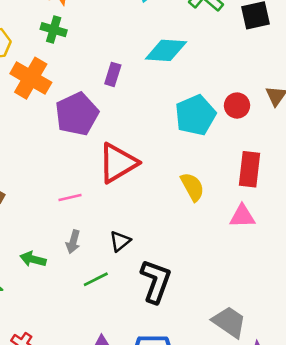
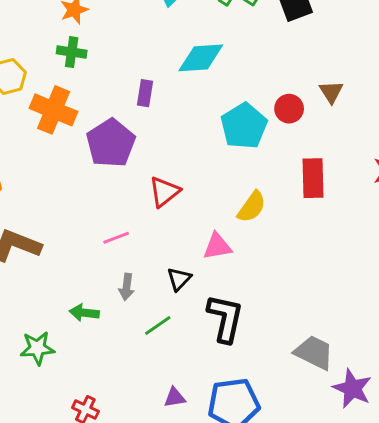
red triangle: (118, 163) -> (164, 192), size x0.7
yellow semicircle: (192, 187) -> (252, 207), turned 72
pink triangle: (242, 216) -> (217, 246), moved

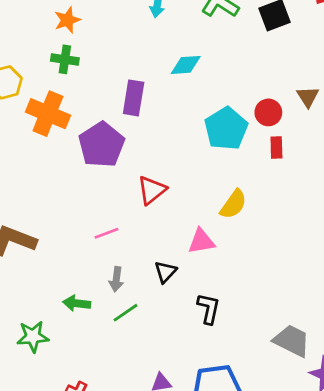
cyan diamond: (201, 58) -> (186, 65), size x0.7
purple rectangle: (145, 93) -> (134, 98), size x1.4
red rectangle: (313, 178) -> (276, 148), moved, size x0.6
black L-shape: (225, 318) -> (209, 309), size x0.7
green line: (158, 325) -> (126, 313), moved

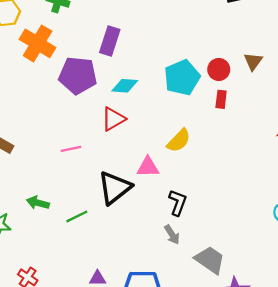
cyan diamond: (186, 65) -> (125, 86), moved
purple pentagon: (102, 145) -> (78, 75), turned 30
black triangle: (165, 272) -> (115, 188), size x1.8
gray arrow: (116, 279) -> (172, 235), moved, turned -48
black L-shape: (209, 309) -> (178, 203), moved

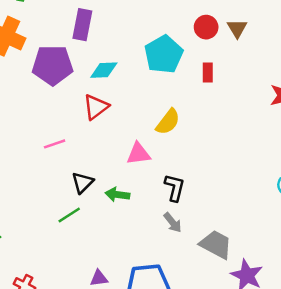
red circle: (219, 69) -> (206, 27), moved
black triangle: (115, 188) -> (83, 183), moved, size x0.6
green arrow: (38, 203) -> (117, 194), moved

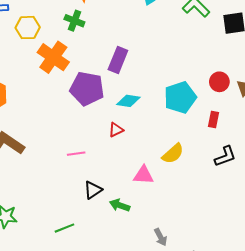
red triangle: (96, 107) -> (116, 130), size x0.7
black L-shape: (175, 188) -> (225, 156), moved, turned 45
green line: (69, 215) -> (64, 228), moved

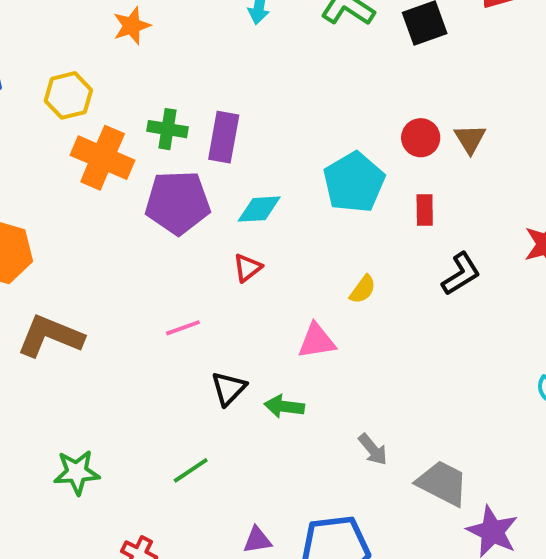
green cross: (74, 21) -> (168, 129), moved
yellow hexagon: (28, 28) -> (68, 95), moved
yellow semicircle: (173, 154) -> (363, 289), size x0.7

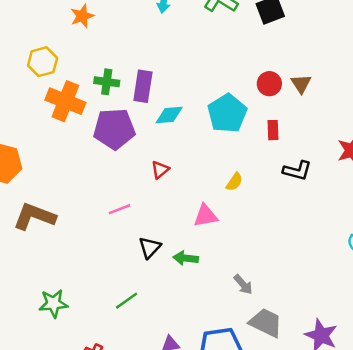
cyan diamond: (259, 209) -> (169, 115), moved
black L-shape: (461, 274) -> (297, 171), turned 48
gray trapezoid: (442, 483) -> (266, 323), moved

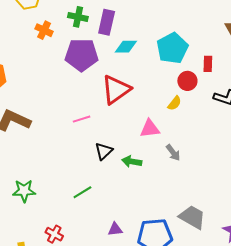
red circle: (269, 84) -> (187, 81), moved
orange cross: (65, 101) -> (44, 30), size x0.6
red triangle: (160, 170) -> (116, 90), size x2.0
gray arrow: (243, 284) -> (173, 153), moved

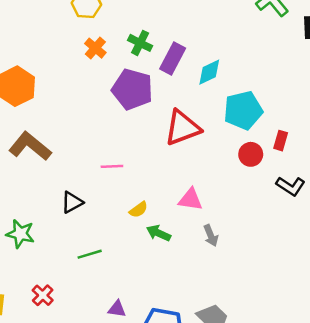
cyan diamond: (126, 47) -> (209, 72), moved, turned -40
red triangle: (116, 90) -> (182, 128), moved
yellow semicircle: (175, 103) -> (139, 210), moved
black triangle: (104, 151) -> (72, 202), moved

